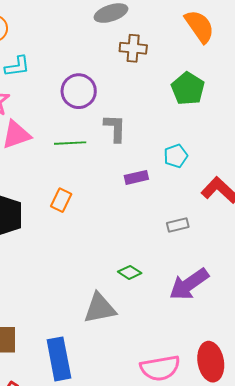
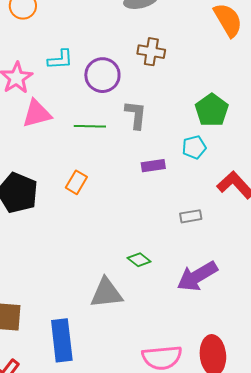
brown cross: (133, 48) -> (151, 52), moved
cyan L-shape: (17, 66) -> (60, 59), moved
green pentagon: (188, 89) -> (212, 110), moved

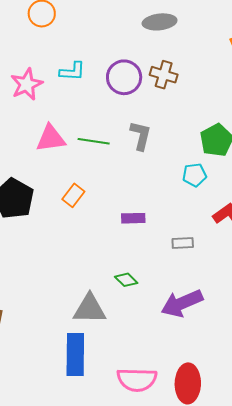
purple circle: (102, 75) -> (124, 77), moved
pink triangle: (37, 114) -> (51, 138), moved
purple rectangle: (153, 166) -> (133, 218), moved
blue rectangle: (62, 340) -> (75, 355), moved

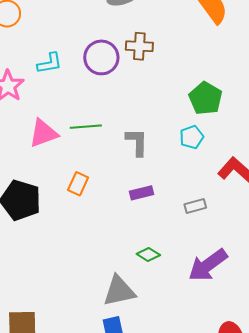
gray L-shape: (141, 136) -> (137, 142), moved

